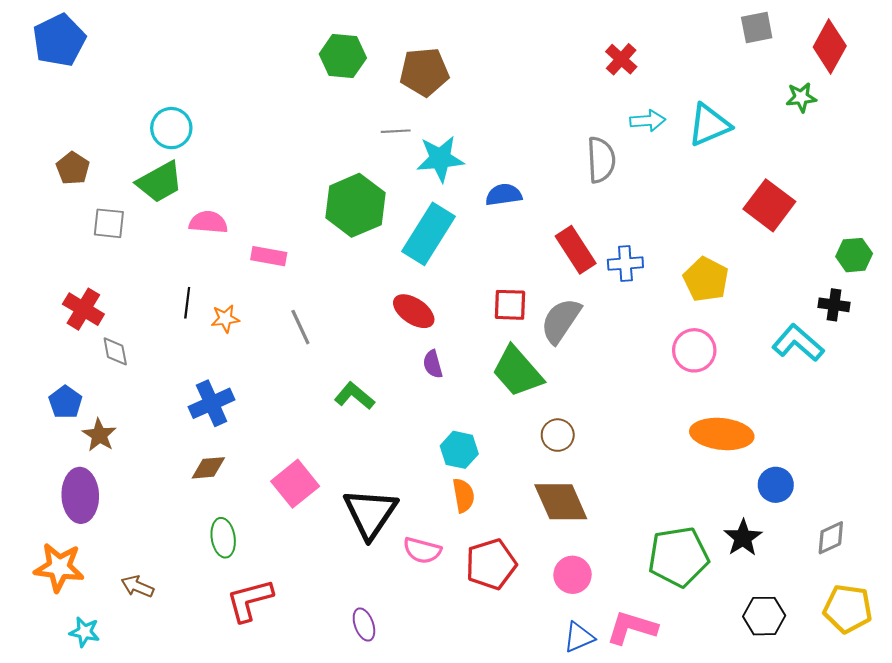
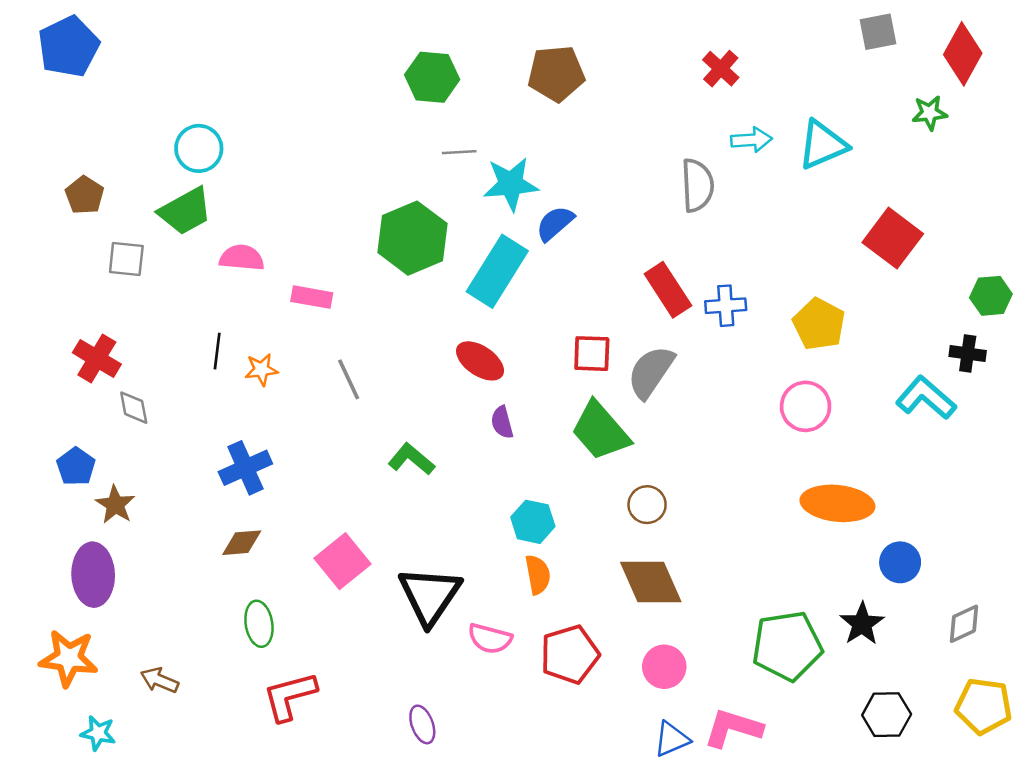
green hexagon: (343, 56) -> (432, 77), moved
brown pentagon: (424, 72) -> (556, 74), moved
blue semicircle: (504, 195) -> (555, 223), moved, turned -33

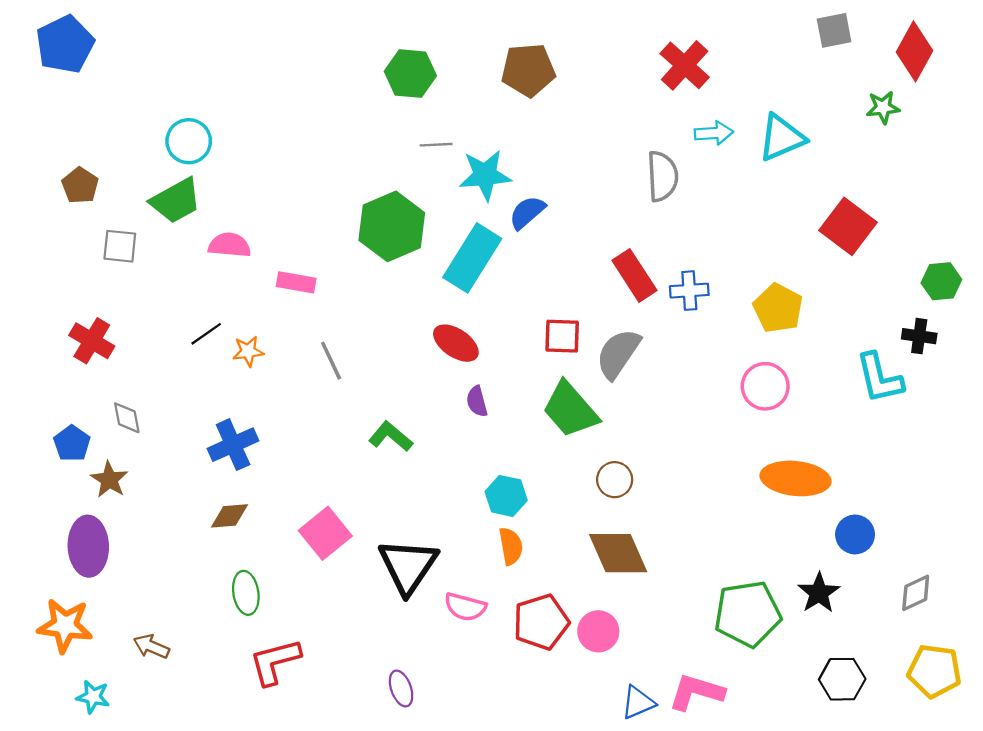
red cross: (721, 69) -> (685, 65), size x1.4
black line: (217, 351) -> (206, 334), turned 48
cyan L-shape: (926, 398) -> (880, 378), turned -144
gray diamond: (134, 408) -> (127, 418), moved
pink circle: (664, 667) -> (598, 631), moved

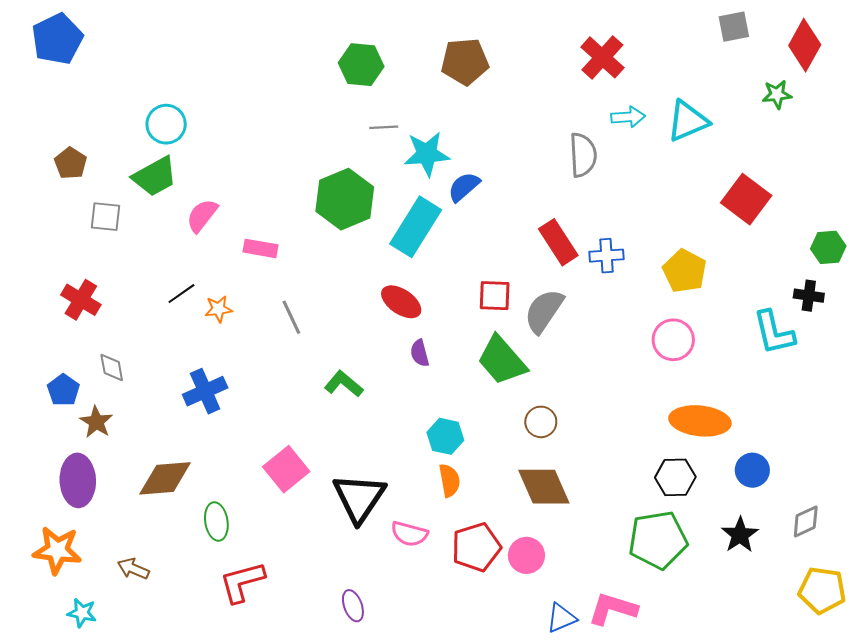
pink semicircle: (230, 245) -> (202, 216), turned -57
brown diamond: (230, 516) -> (165, 478), moved, size x1.6
black star: (819, 593) -> (740, 535), moved
black hexagon: (842, 679) -> (675, 477), moved

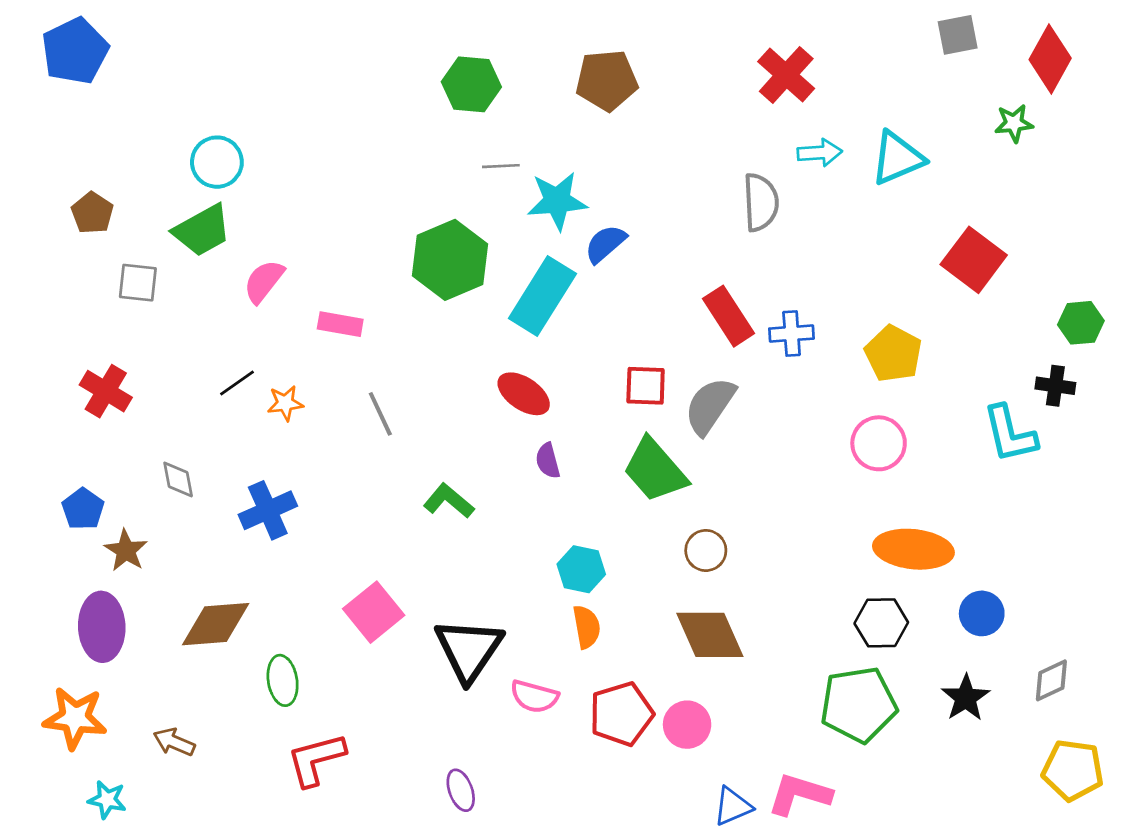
gray diamond: (112, 367) -> (178, 480), moved

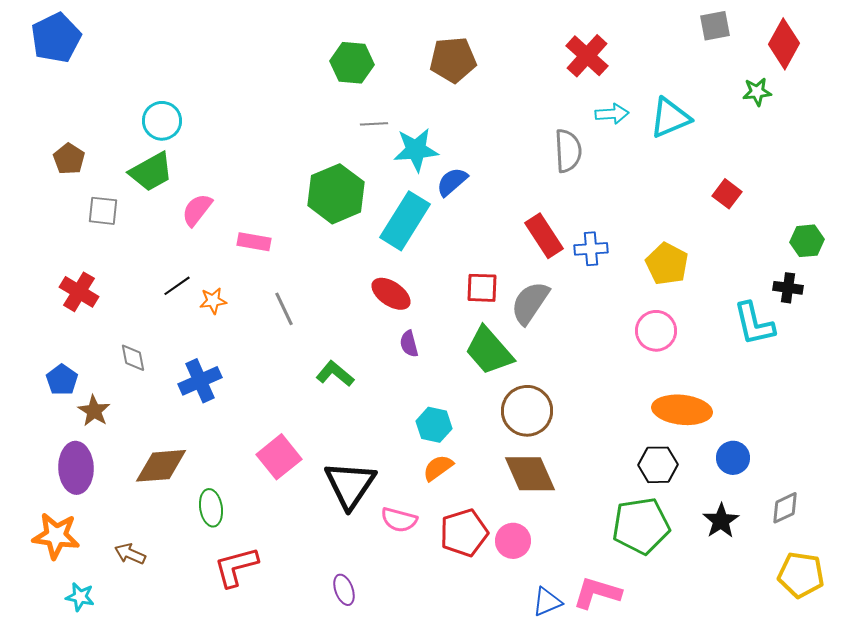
red square: (974, 260) -> (727, 194), size x0.6
brown circle: (706, 550) -> (527, 411), size x1.6
orange semicircle: (587, 627) -> (438, 468), turned -116

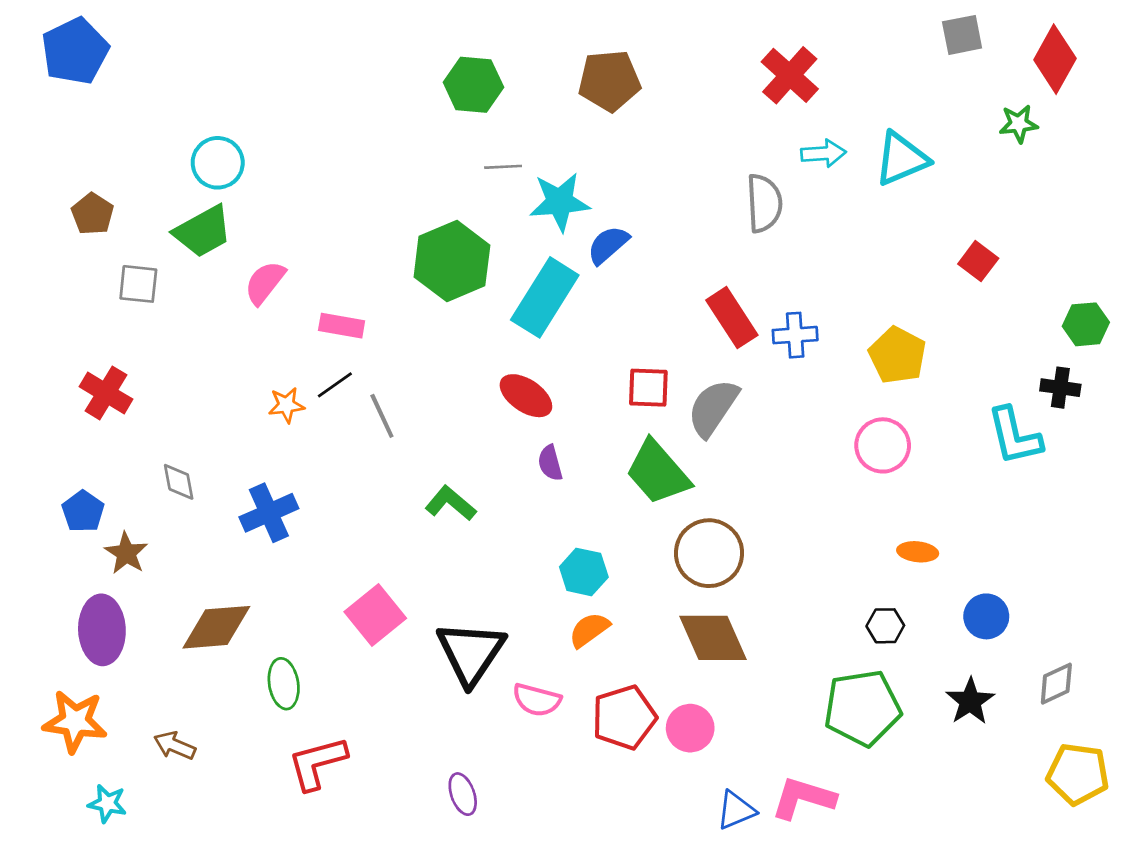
black line: (177, 286) -> (335, 385), moved
orange ellipse: (682, 410) -> (918, 552), size x0.5
black hexagon: (658, 465) -> (885, 626), size x0.7

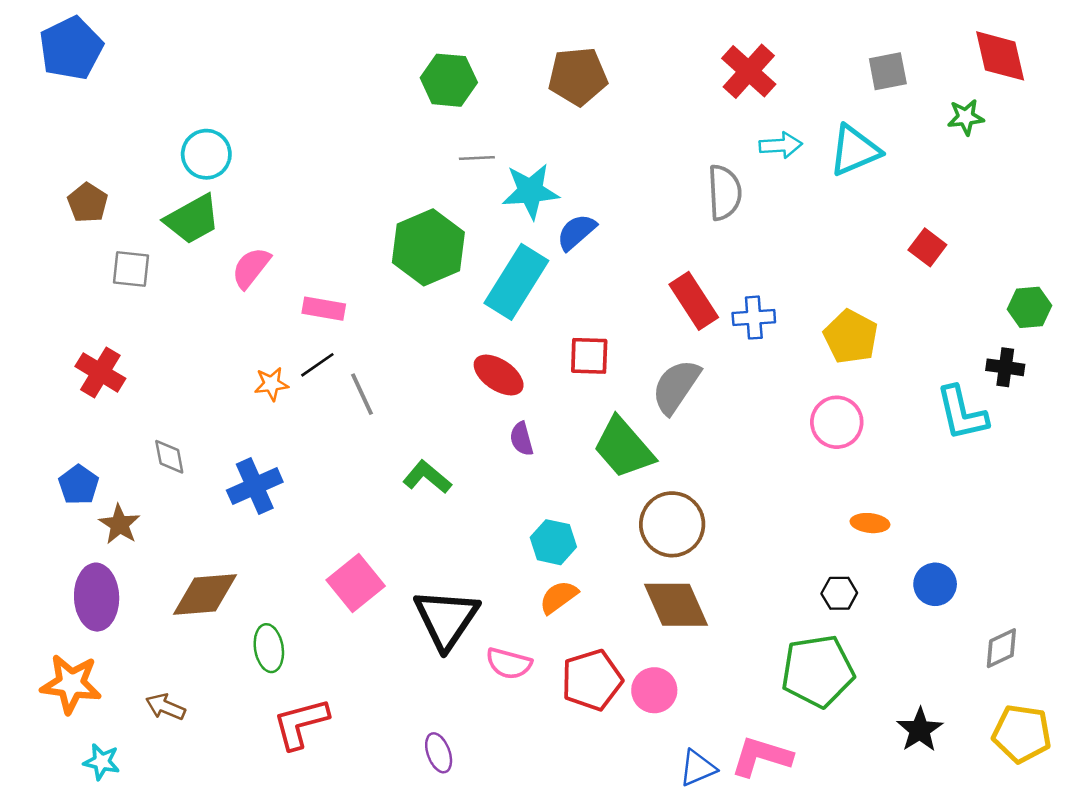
gray square: (962, 35) -> (888, 71), moved
red diamond: (1055, 59) -> (1000, 56), turned -42
red square: (648, 388) -> (589, 356), moved
black star: (970, 701) -> (920, 730), moved

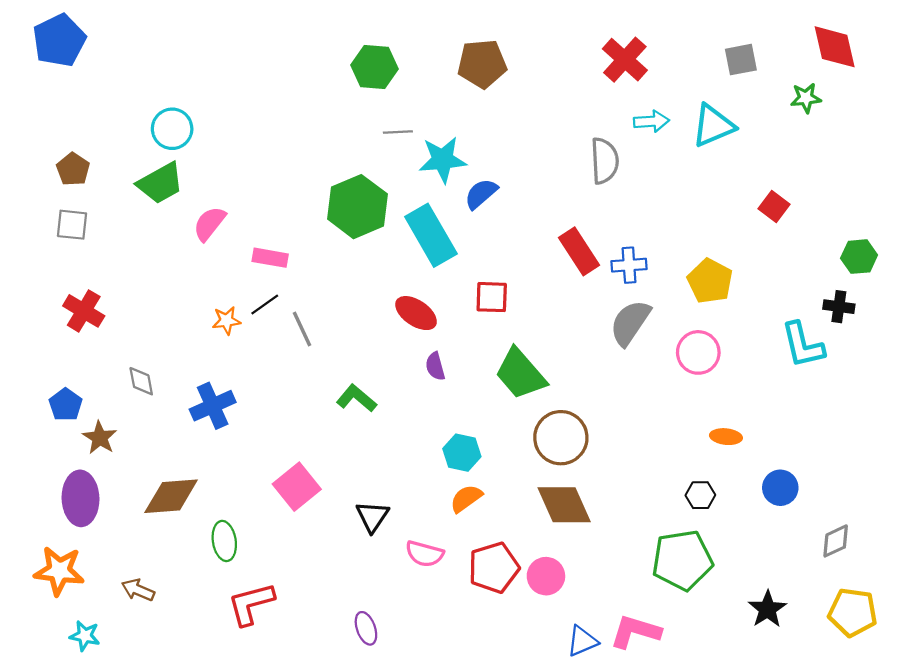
gray square: (131, 269) -> (72, 225), moved
cyan rectangle: (516, 282) -> (431, 235), turned -62
gray semicircle: (676, 386) -> (630, 323), moved
black triangle: (446, 619) -> (372, 516), size x0.6

